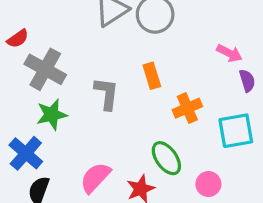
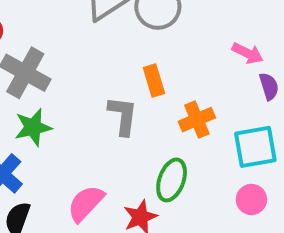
gray L-shape: (107, 94) -> (123, 116), moved
green ellipse: (166, 158) -> (172, 180), turned 56
pink circle: (208, 184) -> (251, 199), moved

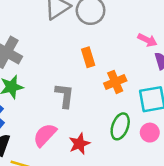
gray L-shape: (123, 116) -> (65, 96), moved
green ellipse: (172, 180) -> (120, 126), moved

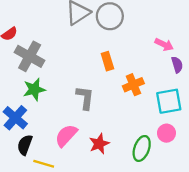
green ellipse: (120, 126) -> (142, 148), moved

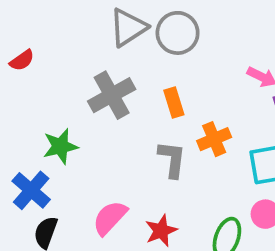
gray cross: (30, 56) -> (112, 95), moved, turned 32
gray L-shape: (85, 98) -> (172, 159), moved

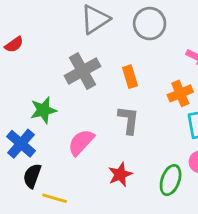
gray circle: (178, 33) -> (150, 24), moved
orange cross: (214, 139) -> (180, 93), moved
pink semicircle: (110, 218) -> (81, 142), moved

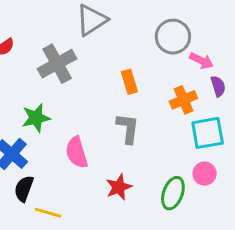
gray circle: (150, 24) -> (173, 37), moved
gray cross: (82, 71) -> (57, 64), moved
pink semicircle: (81, 142) -> (77, 152), turned -60

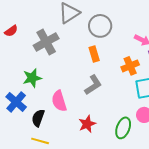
gray circle: (173, 37) -> (100, 26), moved
gray L-shape: (128, 128) -> (93, 85), turned 50
black semicircle: (24, 189) -> (38, 118), moved

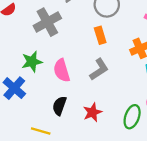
pink semicircle: (59, 101) -> (62, 70), moved
black semicircle: (38, 118) -> (59, 106), moved

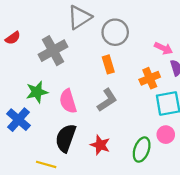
black semicircle: (59, 106) -> (66, 138), size x1.4
red star: (92, 112) -> (100, 145), turned -30

